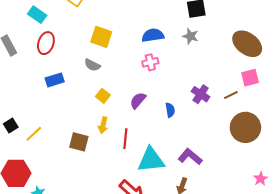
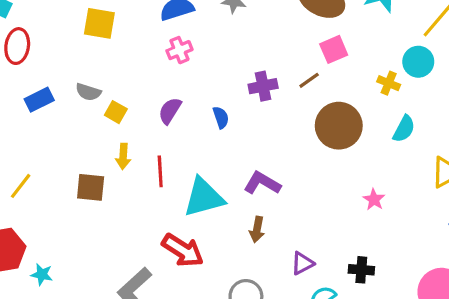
gray semicircle: (92, 65) -> (88, 92), moved
purple cross: (201, 94) -> (263, 86), turned -36

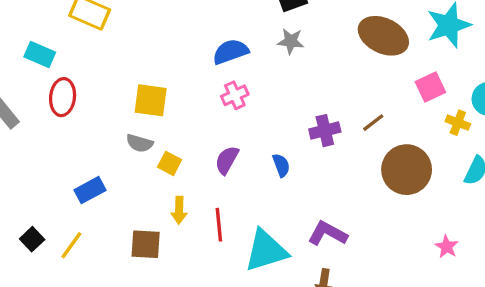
yellow square: (99, 23) -> (151, 100), moved
pink square: (334, 49) -> (430, 87), moved
blue rectangle: (39, 100) -> (90, 190), moved

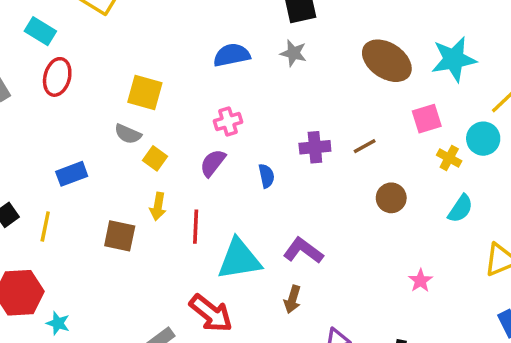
pink cross: (235, 95) -> (228, 121), moved
brown circle: (407, 170) -> (391, 198), size x0.6
yellow line: (71, 245) -> (45, 226), turned -32

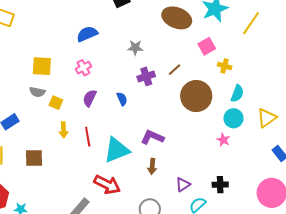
gray star: (293, 53) -> (135, 48), moved
pink cross: (228, 121) -> (83, 68), moved
cyan circle: (483, 139) -> (233, 118), moved
brown circle: (391, 198) -> (196, 96), size x1.8
brown square: (120, 236) -> (34, 158), moved

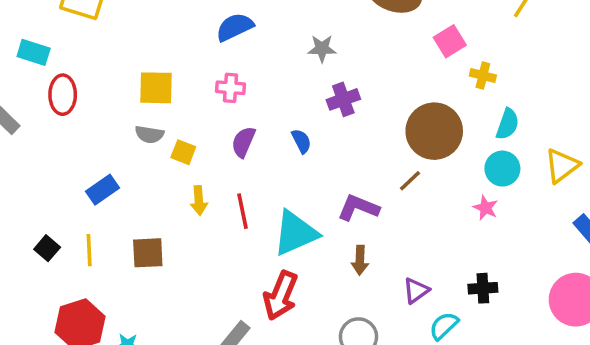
pink cross: (83, 68) -> (230, 88), turned 35
brown line: (175, 70) -> (410, 181), moved
red arrow: (107, 185) -> (281, 296), turned 88

